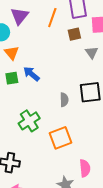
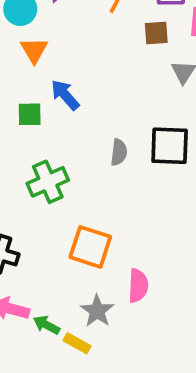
green square: (12, 78) -> (30, 114), moved
orange square: (60, 138) -> (90, 247), moved, turned 30

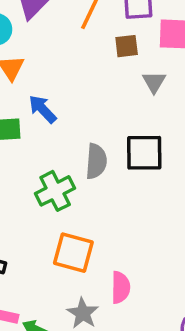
gray semicircle: (119, 152) -> (96, 161), size x1.4
green cross: (48, 182) -> (55, 191), moved

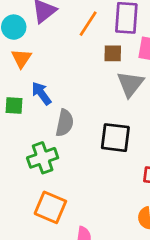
gray triangle: (154, 82) -> (130, 84), size x1.5
gray semicircle: (96, 161) -> (65, 123), moved

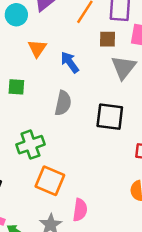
orange triangle: (21, 58) -> (37, 48), moved
blue arrow: (41, 93) -> (70, 62), moved
green cross: (43, 158) -> (30, 145), moved

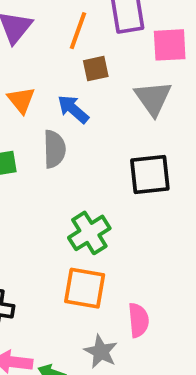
brown square: (107, 39) -> (96, 69), moved
gray semicircle: (63, 103) -> (54, 149), moved
green cross: (30, 145) -> (89, 233), moved

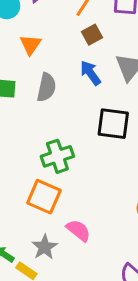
brown square: (96, 69) -> (92, 35), turned -30
blue arrow: (73, 109) -> (90, 73), moved
pink semicircle: (138, 320) -> (78, 230), turned -60

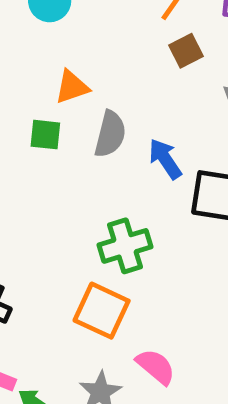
orange triangle: (31, 45) -> (72, 87), moved, turned 35
blue arrow: (90, 73) -> (165, 159), moved

